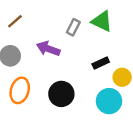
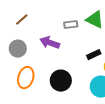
gray rectangle: (73, 27) -> (71, 25), turned 56

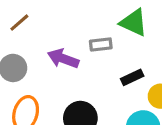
gray rectangle: (71, 25) -> (101, 44), moved

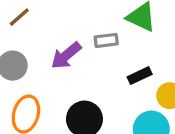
purple arrow: (63, 59) -> (66, 56), turned -60

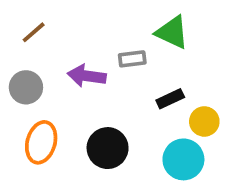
purple arrow: (66, 56) -> (87, 76), turned 48

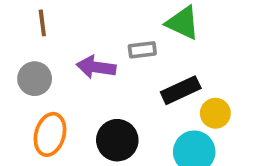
brown line: (34, 32) -> (42, 23), turned -56
black rectangle: (170, 99) -> (181, 90), size x1.4

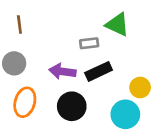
purple arrow: (96, 67) -> (62, 71), moved
black rectangle: (181, 90) -> (99, 71), moved

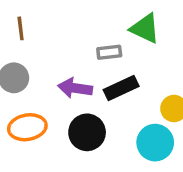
orange ellipse: (25, 102) -> (27, 127), turned 64

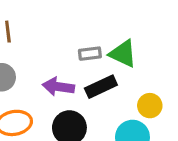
green triangle: (145, 28) -> (123, 54), moved

